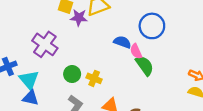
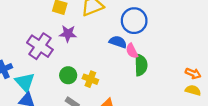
purple star: (79, 18) -> (68, 34), moved
blue circle: (152, 26) -> (134, 21), moved
green semicircle: (145, 66) -> (141, 65), turned 35

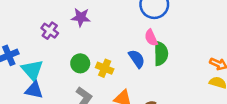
blue semicircle: (118, 42) -> (137, 59), moved, turned 36
purple cross: (40, 46) -> (50, 31), size x0.6

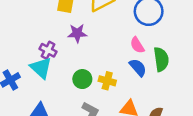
pink semicircle: (151, 38) -> (137, 45), moved
cyan triangle: (32, 70) -> (41, 68), moved

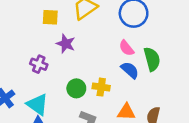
purple star: (77, 33) -> (66, 44), turned 30
cyan triangle: (41, 68) -> (37, 104), moved

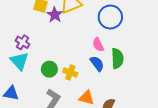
purple star: (66, 44) -> (55, 15), moved
cyan triangle: (37, 104) -> (19, 61), moved

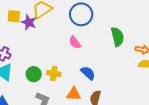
green semicircle: (117, 58) -> (117, 37), moved
blue semicircle: (97, 64) -> (88, 73), moved

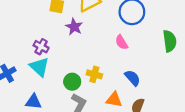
purple star: (29, 22) -> (74, 27), moved
green circle: (34, 74) -> (72, 82), moved

